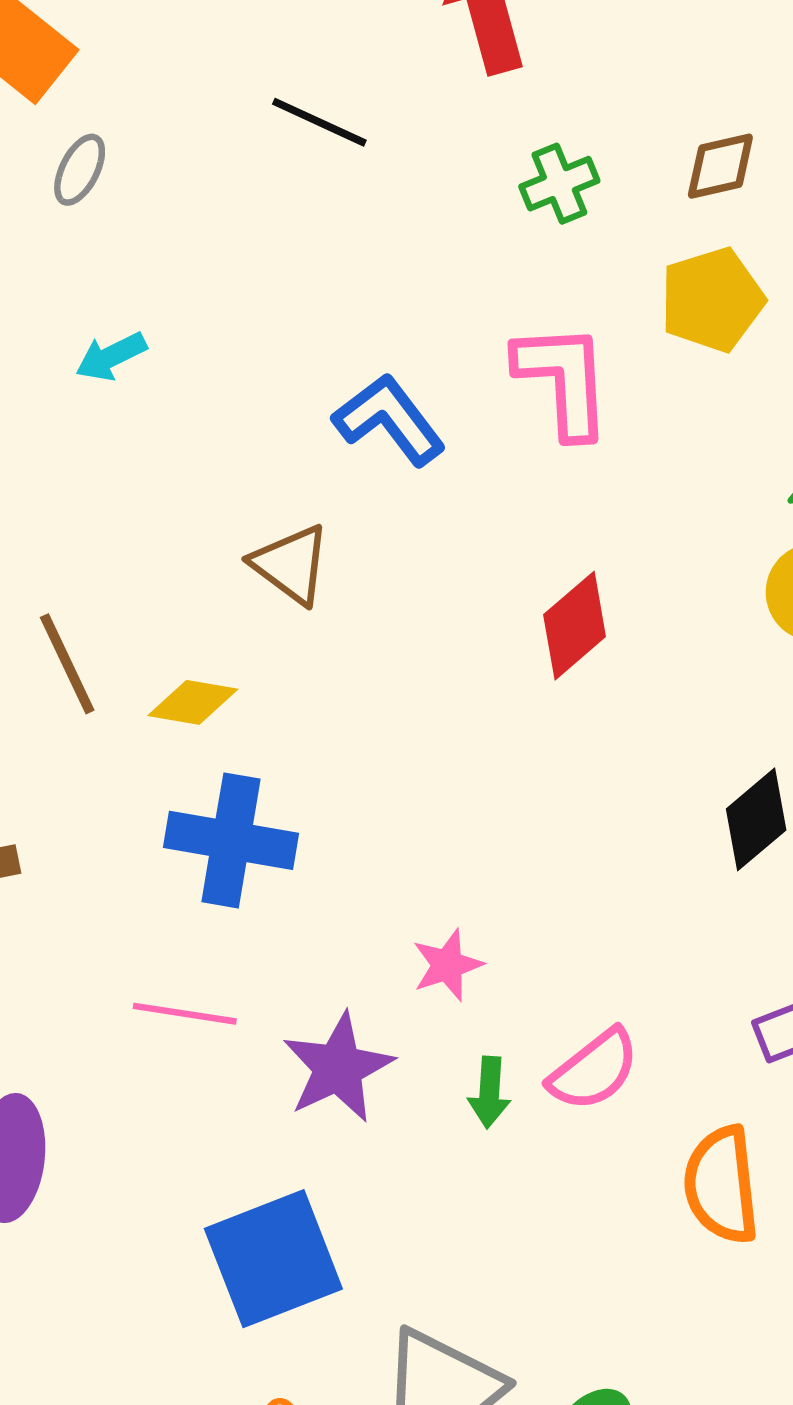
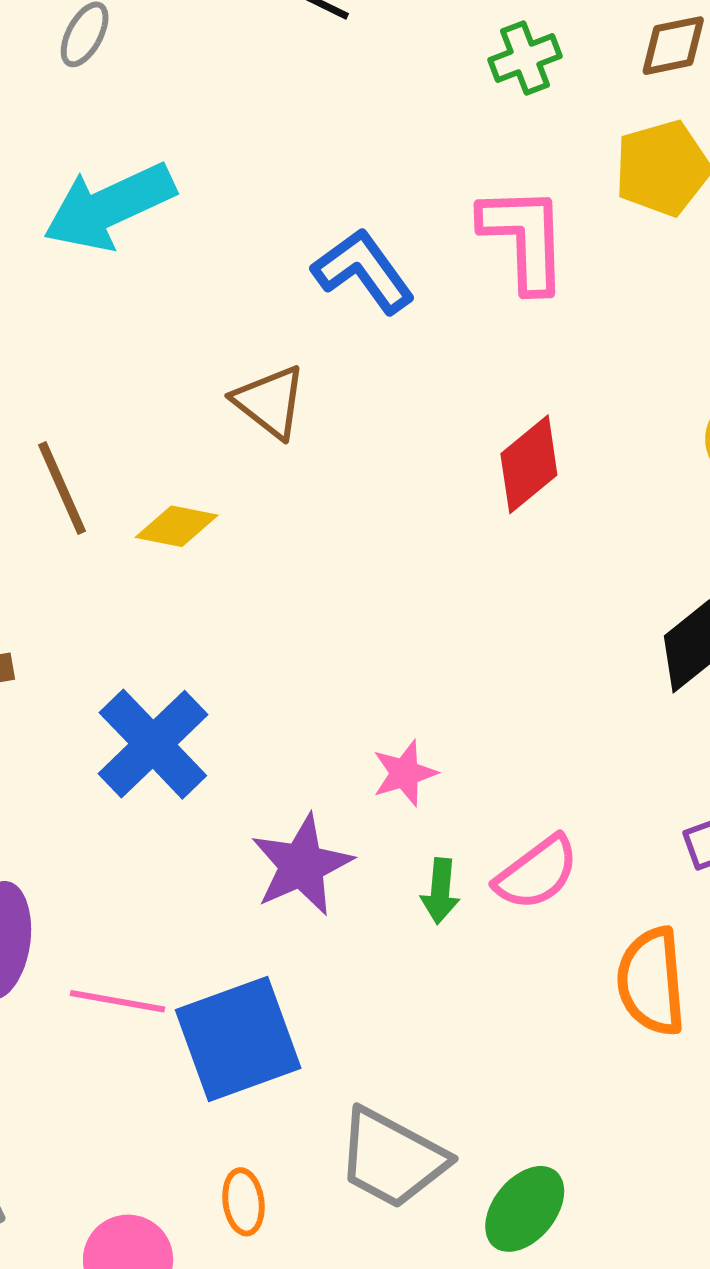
cyan arrow: (111, 356) -> (109, 207), size x2.0
blue cross: (231, 840) -> (153, 744), moved, turned 35
pink line: (185, 1014) -> (117, 1001), moved

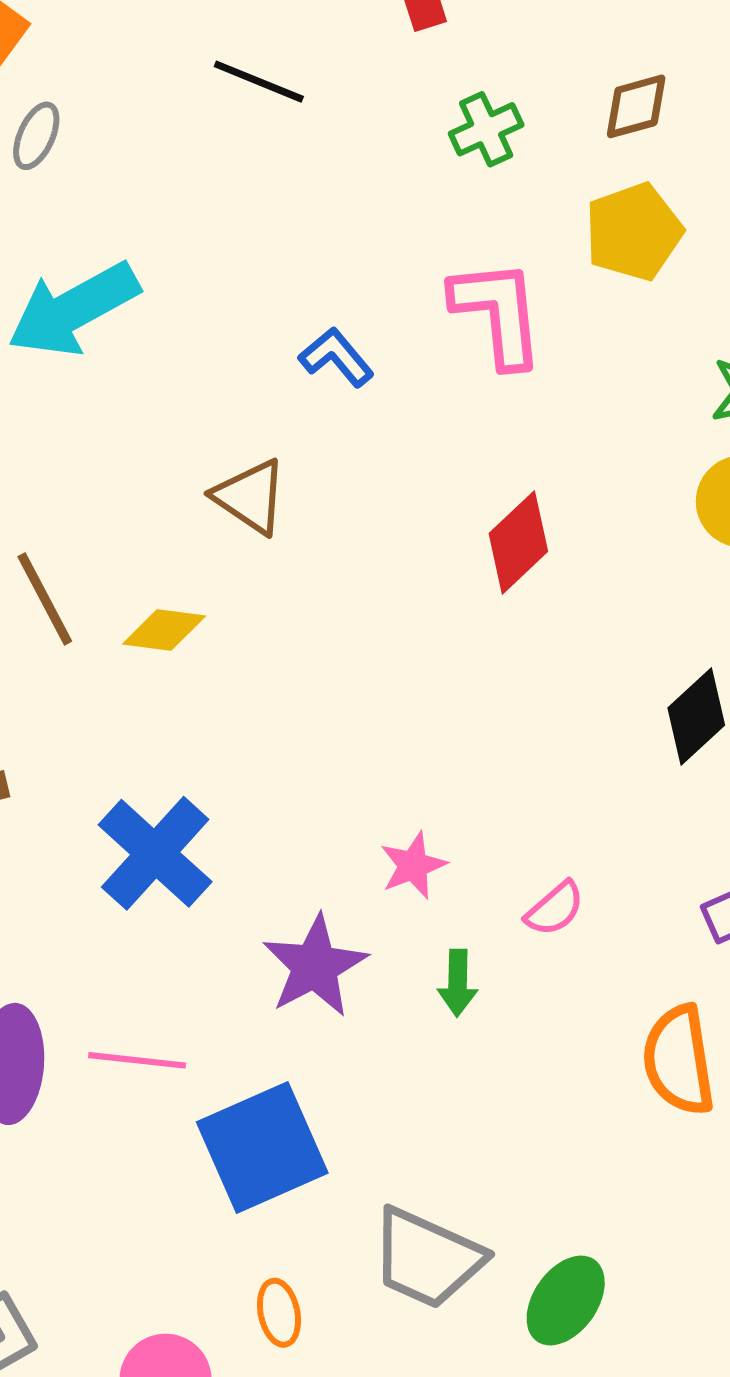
blue L-shape: (363, 271) -> (336, 357), size x0.7
pink semicircle: (537, 873) -> (555, 909), moved, size x0.7
pink line: (117, 1001) -> (137, 1060), moved

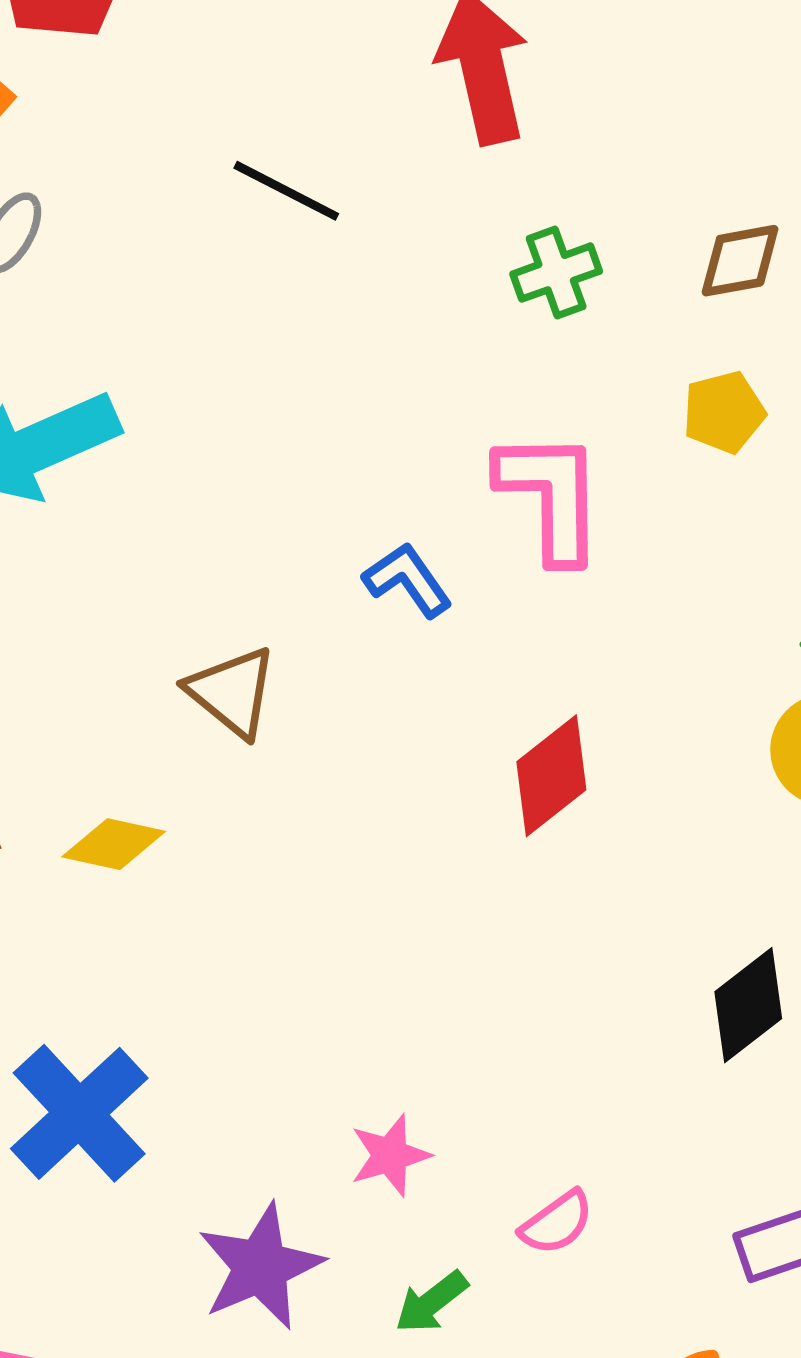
yellow pentagon: (634, 232) -> (724, 412), size x0.7
blue L-shape: (336, 357) -> (408, 580), moved
green arrow: (458, 983) -> (431, 1302), turned 46

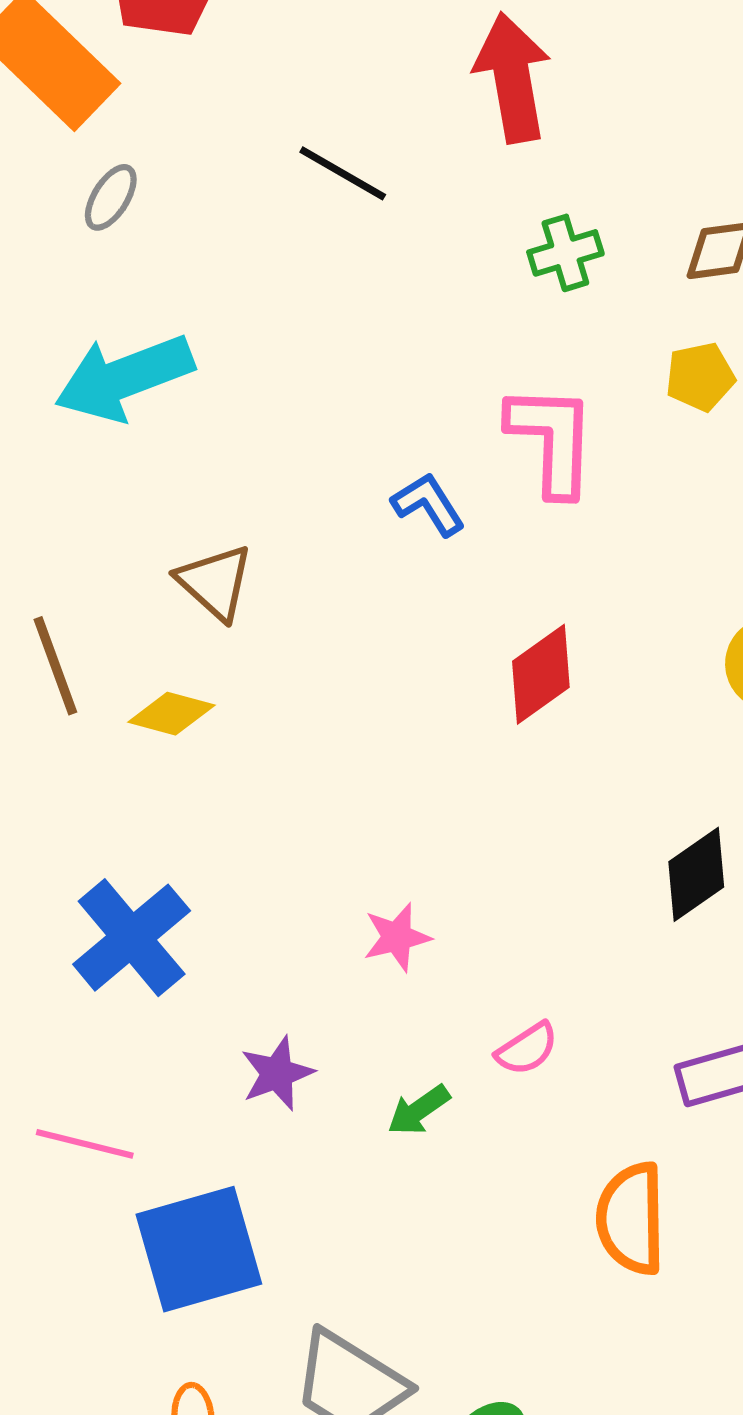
brown triangle: (232, 692) -> (215, 582), moved
pink star: (390, 1155) -> (397, 937), moved
purple star: (260, 1267) -> (277, 1073), size x0.7

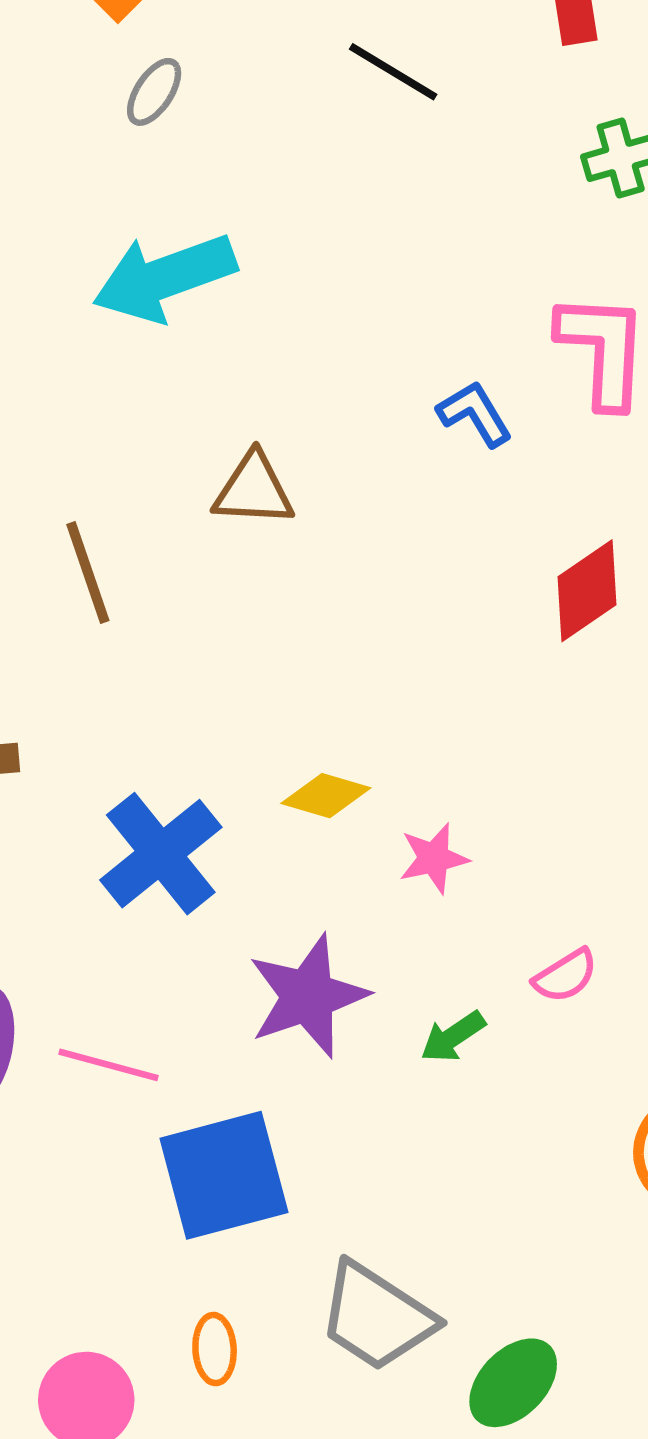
brown triangle: (215, 582) -> (254, 490), turned -40
yellow diamond: (171, 714) -> (326, 796), moved
purple star: (277, 1073) -> (308, 996), size x1.6

